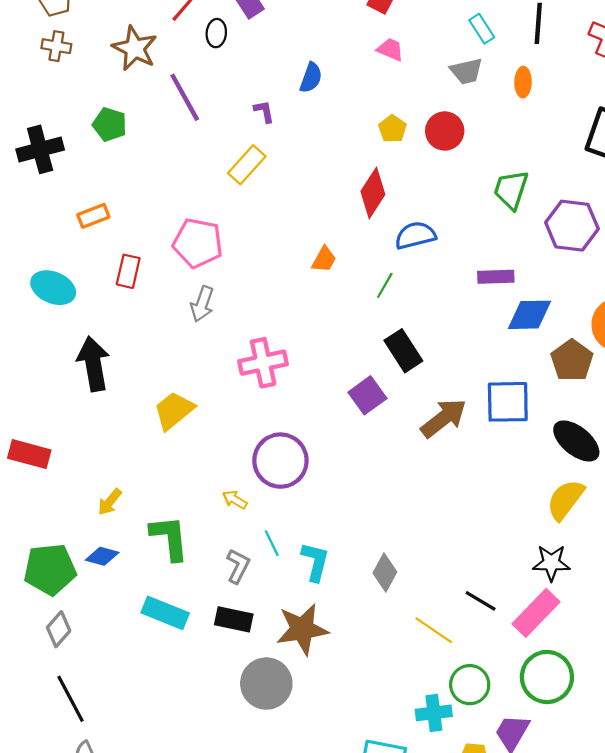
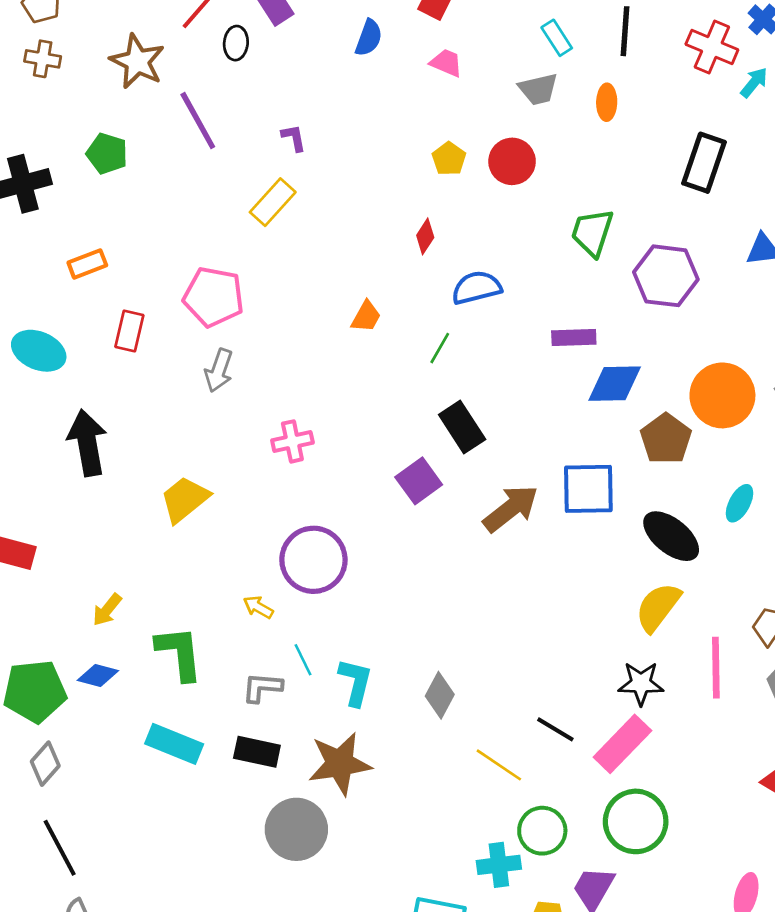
blue semicircle: (311, 78) -> (369, 38), moved
red diamond: (373, 193) -> (425, 236), size x0.6
pink cross: (263, 363) -> (292, 441), size x0.7
gray L-shape: (238, 566) -> (262, 687), turned -112

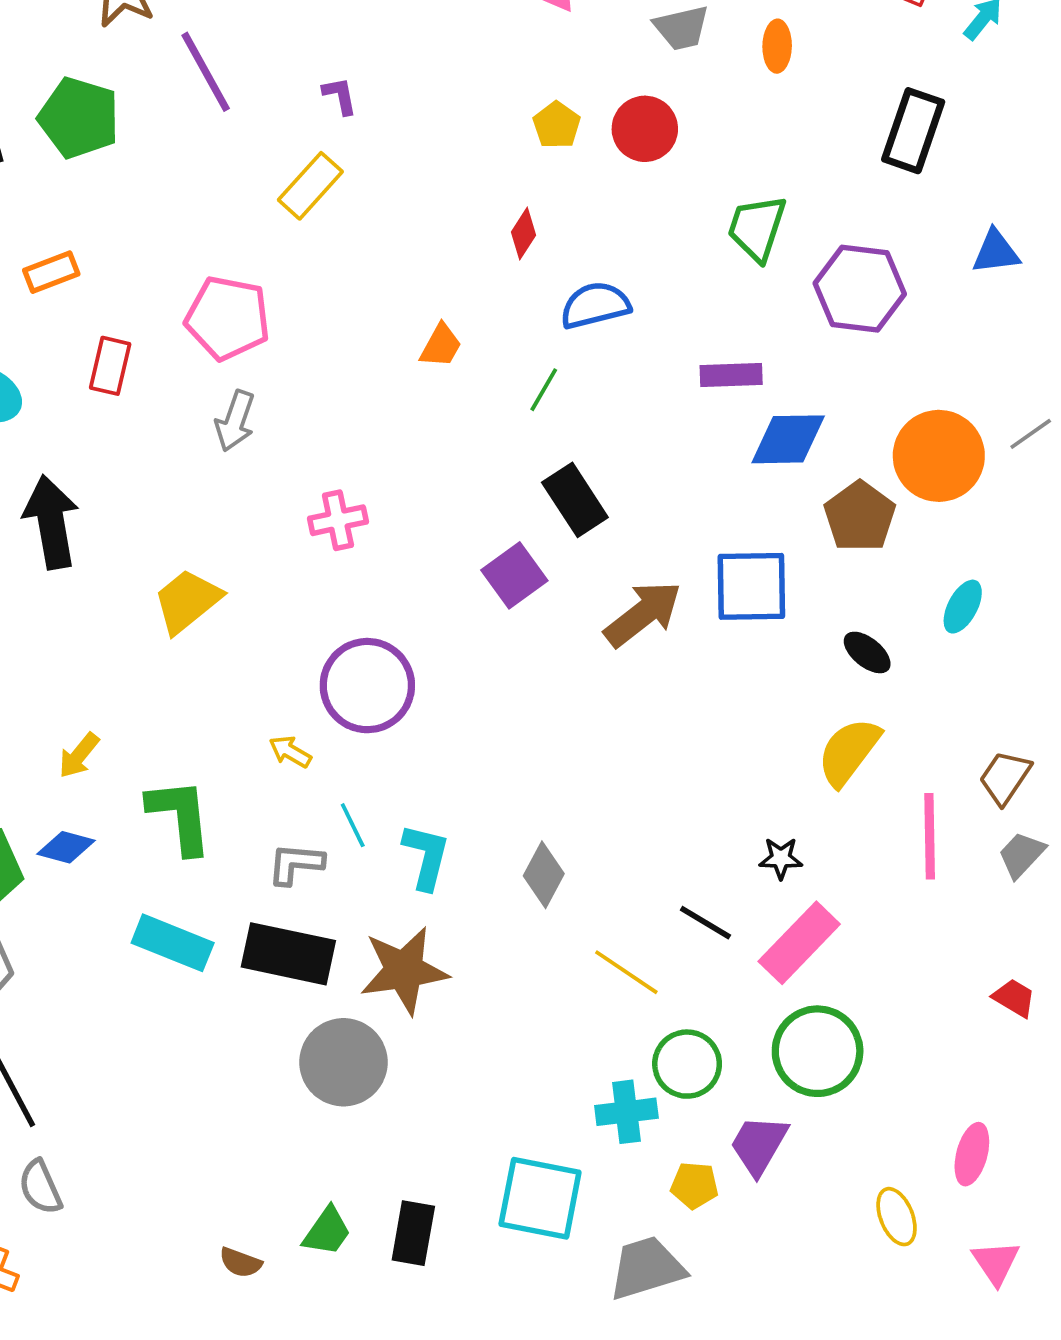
green pentagon: (107, 153) -> (79, 118), size x1.4
black ellipse: (671, 536) -> (867, 652), size x0.6
black star: (641, 683) -> (781, 858), moved, size x0.7
black rectangle: (257, 752) -> (288, 954), size x1.4

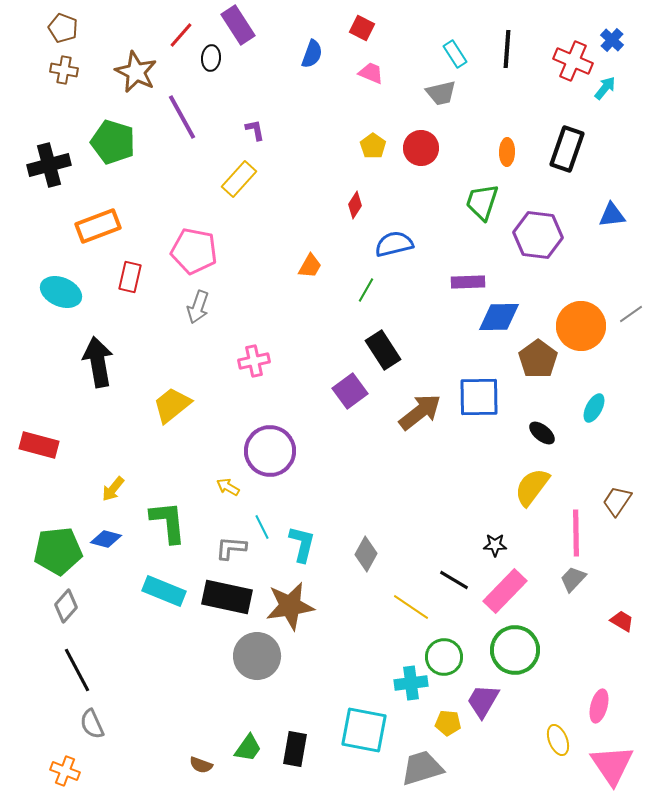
orange ellipse: (777, 46) -> (507, 152), moved
orange rectangle: (51, 272) -> (98, 226), size x1.5
gray trapezoid: (1021, 855) -> (573, 579), moved
pink triangle: (996, 1263) -> (612, 765), size x1.6

